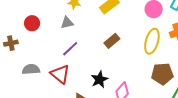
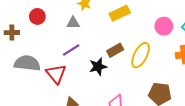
yellow ellipse: (152, 41) -> (141, 55), moved
gray semicircle: (31, 69) -> (27, 63), size x1.4
black star: (99, 79) -> (98, 67), moved

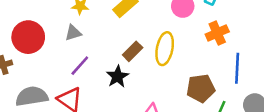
red circle: (37, 16) -> (28, 37), size x1.6

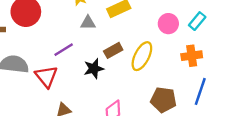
gray triangle: (73, 33) -> (88, 23), moved

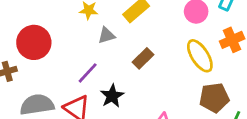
yellow ellipse: (142, 56) -> (200, 56), moved, turned -44
black star: (94, 69) -> (112, 96), moved

